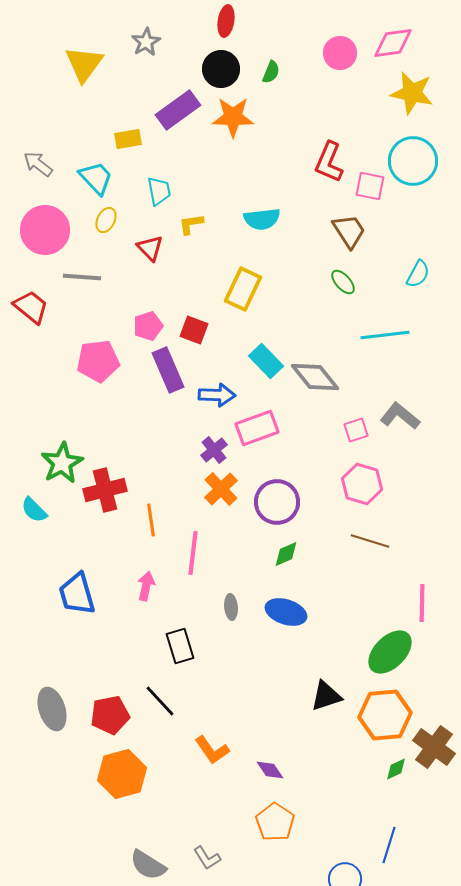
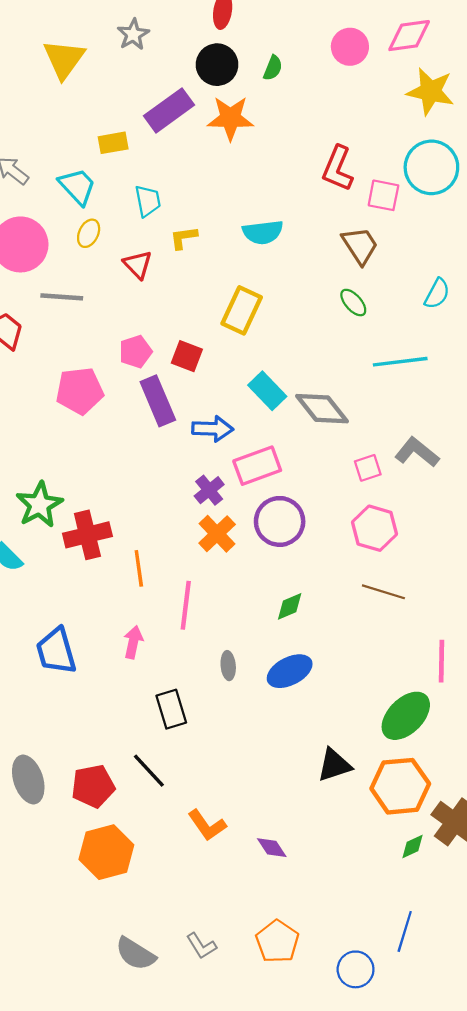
purple circle: (277, 502) -> (280, 521), moved
blue ellipse: (286, 612) -> (290, 671), turned -45
orange pentagon: (275, 822) -> (277, 941), moved

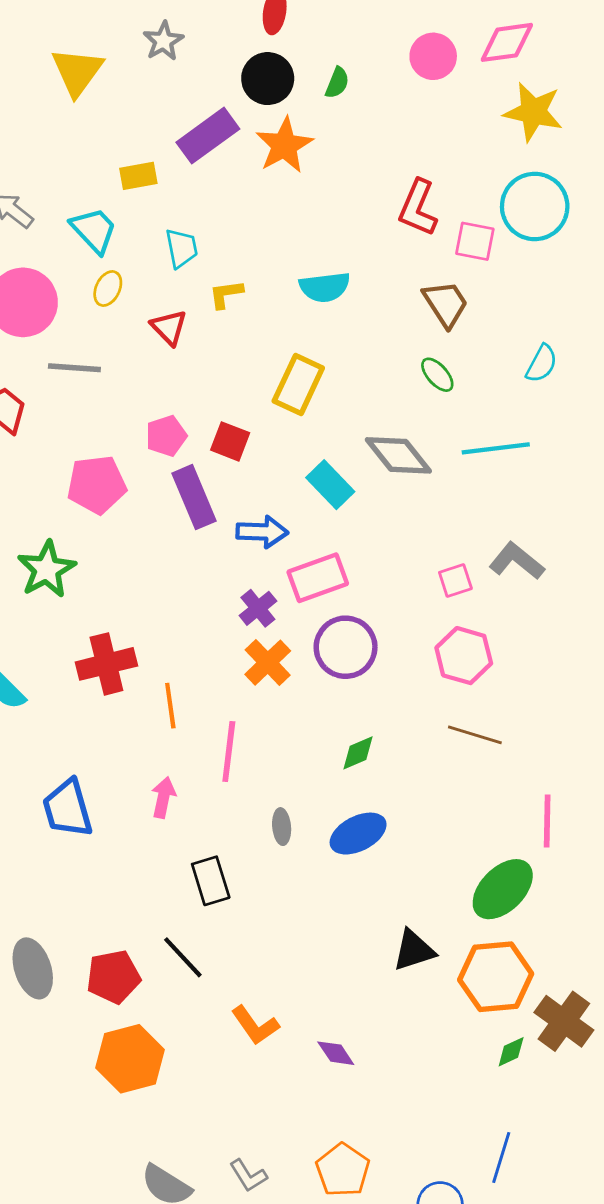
orange star: (230, 118) -> (284, 145), turned -30
gray diamond: (322, 409) -> (398, 455), moved
green star: (39, 505) -> (47, 569), moved

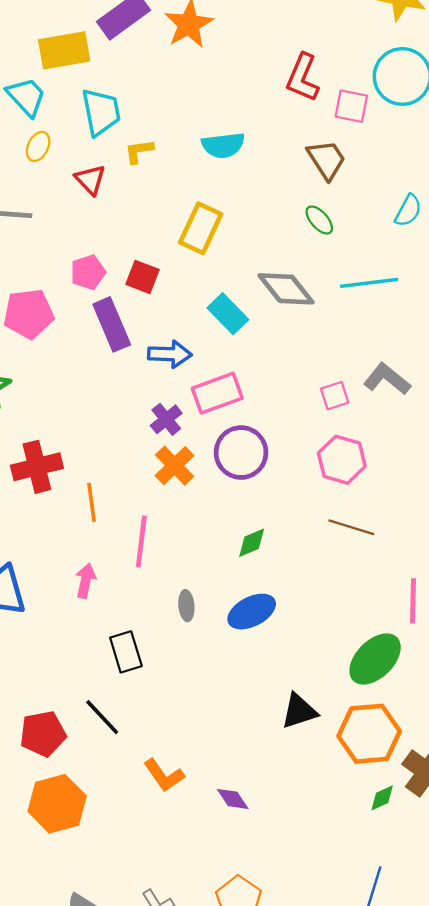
yellow rectangle: (138, 176) -> (64, 50), size x1.6
cyan trapezoid: (181, 248) -> (101, 112), size x1.4

